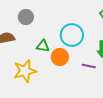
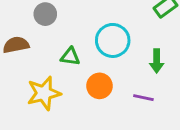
orange circle: (60, 57) -> (99, 86), moved
purple line: (89, 66) -> (143, 98), moved

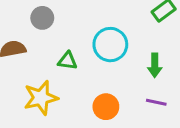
orange circle: (99, 86) -> (106, 107), moved
purple line: (143, 98) -> (156, 102), moved

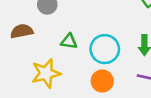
cyan circle: (110, 45) -> (105, 49), moved

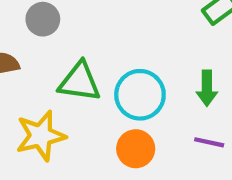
green triangle: (69, 41) -> (80, 82), size x1.5

